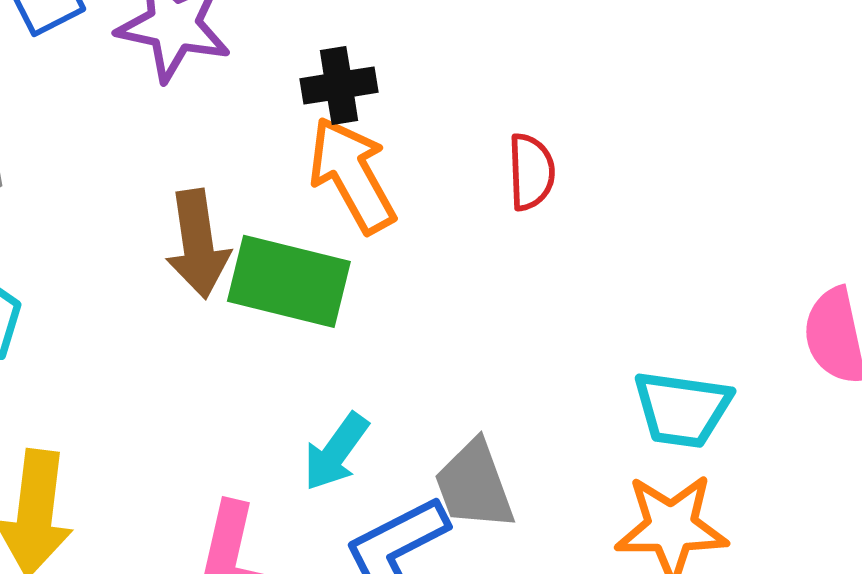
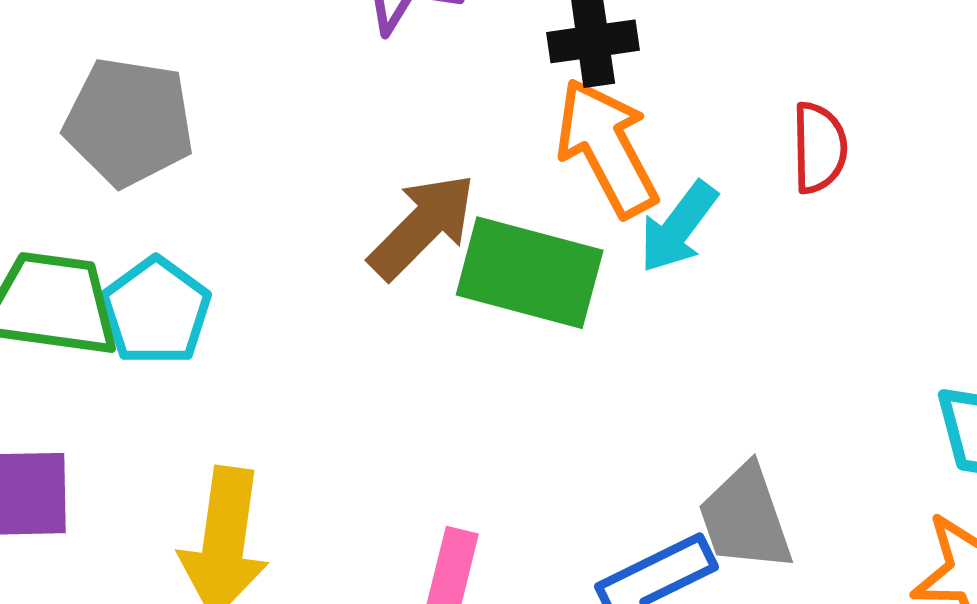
brown arrow: (198, 244) -> (422, 226), turned -128
cyan arrow: (336, 452) -> (678, 227), moved

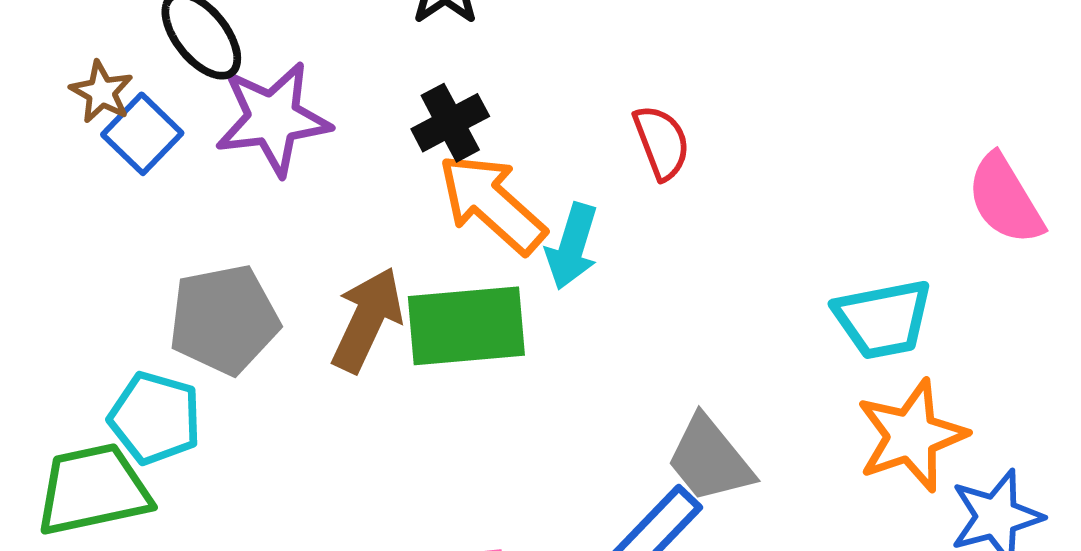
gray pentagon: (129, 122) -> (224, 319), moved
cyan pentagon: (156, 311) -> (155, 418), moved

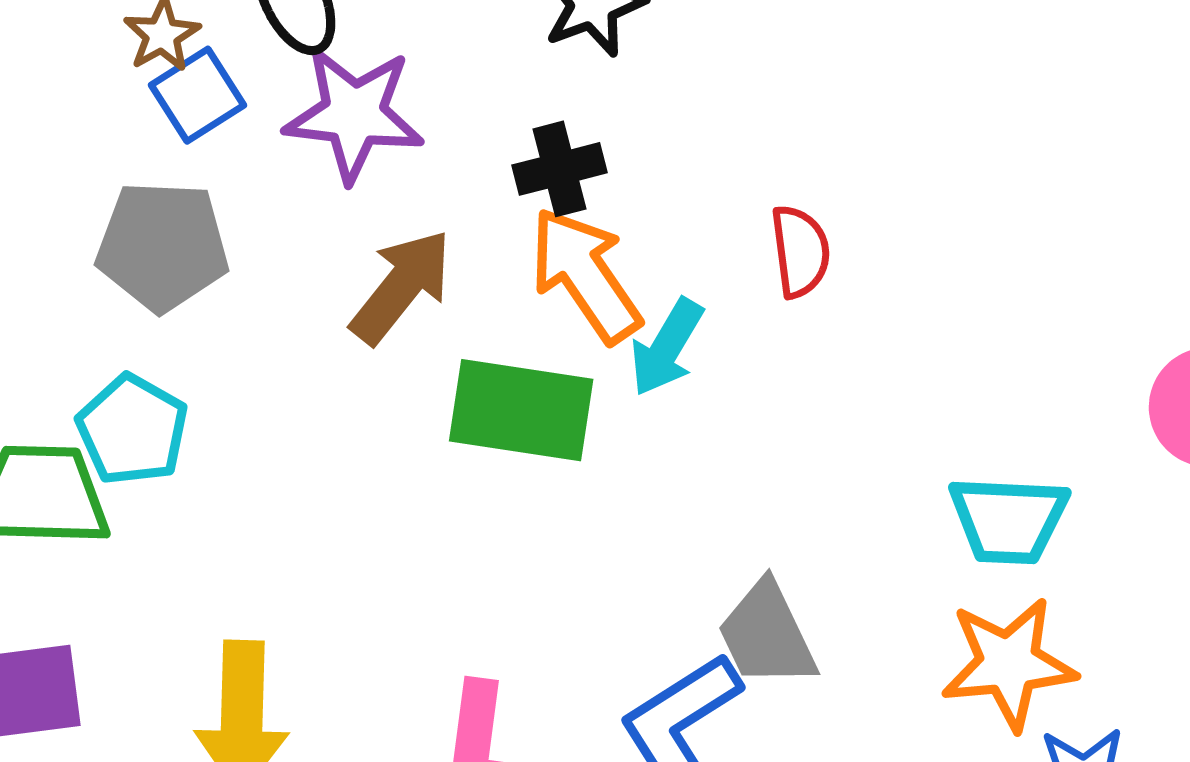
gray pentagon: (224, 319) -> (162, 246), moved
brown arrow: (367, 320) -> (401, 287), moved

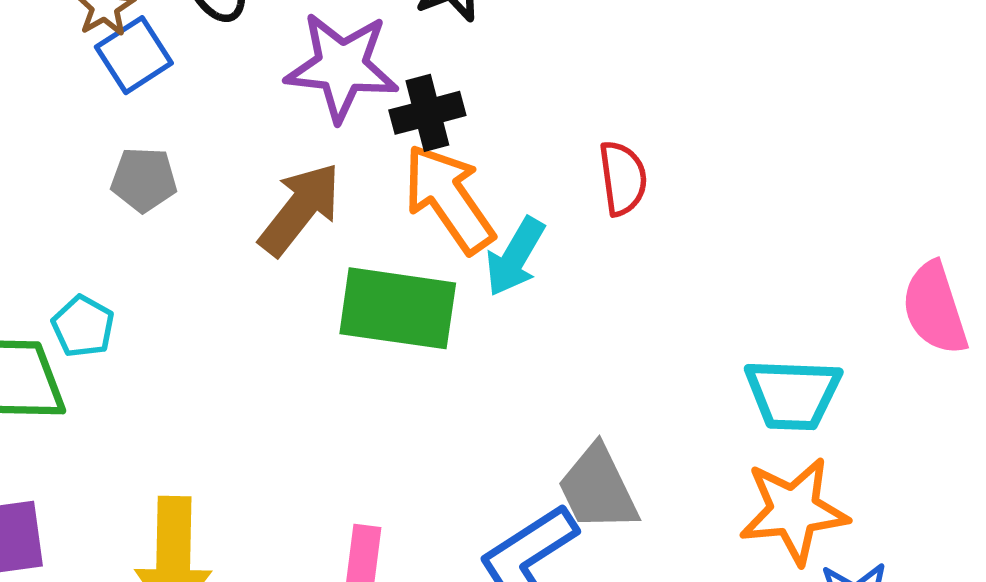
purple star: (354, 114) -> (342, 67), moved
gray pentagon: (162, 246) -> (144, 180), moved, size x0.6
cyan pentagon: (132, 430) -> (83, 326), size x0.7

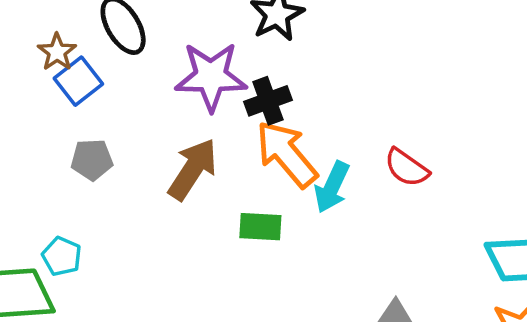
red semicircle: (623, 178) -> (407, 168), moved, turned 138
green rectangle: (398, 308) -> (260, 227), size x0.6

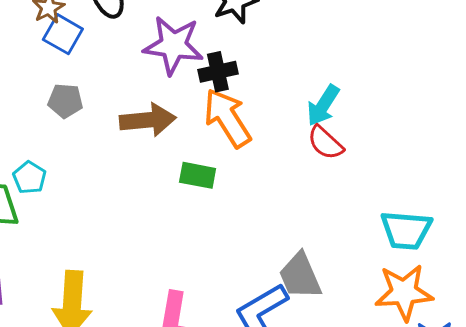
blue square: (78, 81) -> (63, 34), turned -30
brown arrow: (193, 169) -> (148, 120), turned 44
cyan arrow: (332, 187) -> (323, 105), moved

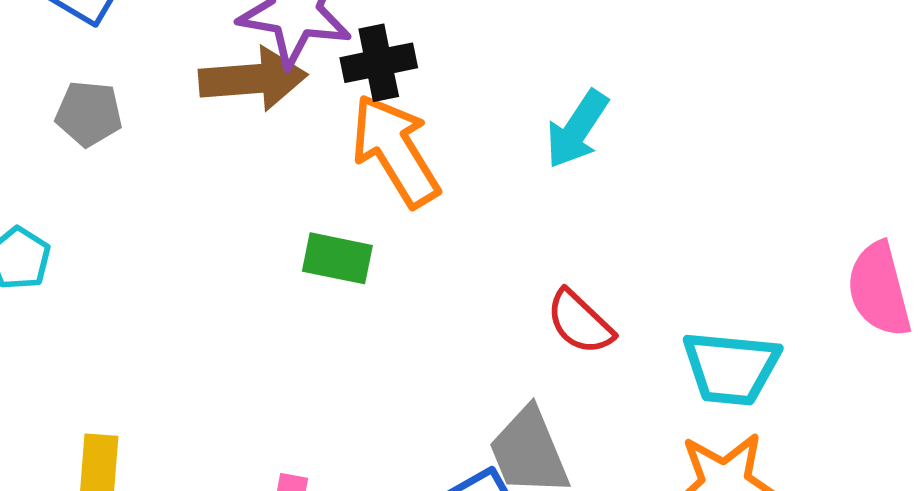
brown arrow: (148, 120) -> (253, 79), moved
red semicircle: (325, 143) -> (580, 322), moved

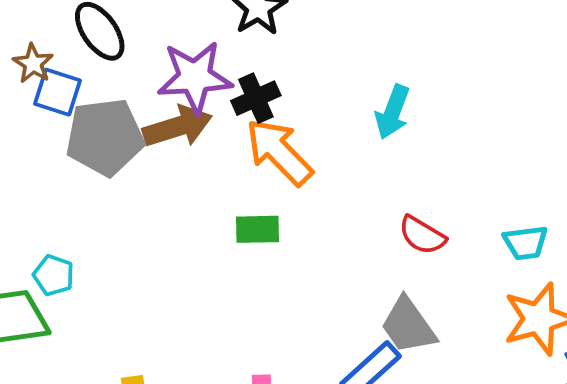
gray pentagon: (89, 114) -> (105, 137), moved, size x1.8
cyan trapezoid: (731, 368) -> (526, 243), size x0.7

